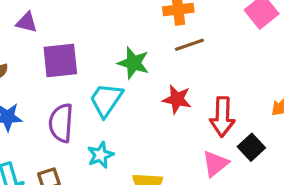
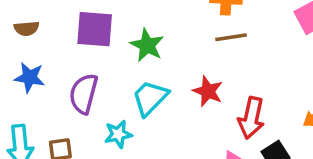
green star: (133, 63) -> (147, 45), moved
cyan trapezoid: (106, 100) -> (150, 98), moved

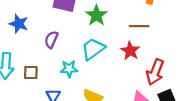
brown line: (231, 37) -> (139, 26), moved
purple semicircle: (84, 94) -> (51, 40), size x0.7

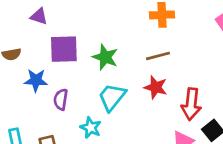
blue star: (19, 24) -> (36, 80), moved
cyan star: (69, 69) -> (91, 128), turned -30

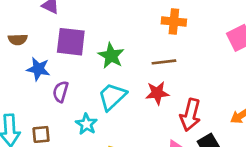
red star: (156, 87) -> (157, 93), turned -30

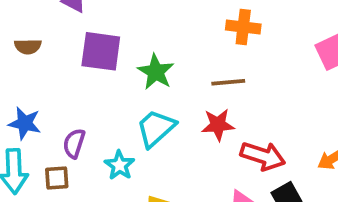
blue star: (38, 69) -> (25, 123), moved
purple semicircle: (61, 92) -> (74, 143), moved
red arrow: (190, 115) -> (263, 156), turned -88

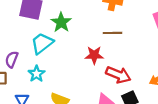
brown line: (228, 82) -> (112, 33), moved
cyan trapezoid: (156, 128) -> (42, 43), moved

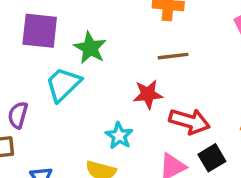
cyan star: (37, 74) -> (119, 136), moved

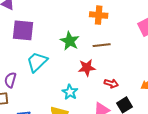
green star: (90, 48) -> (70, 41), moved
red arrow: (189, 121) -> (111, 83), size x0.6

